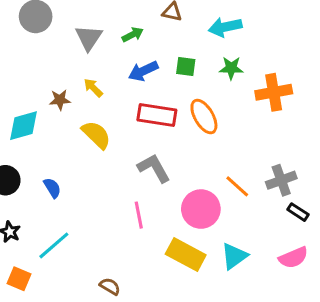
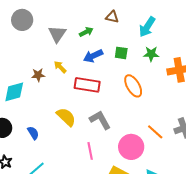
cyan arrow: (225, 27) -> (147, 27), turned -45
red rectangle: (157, 115) -> (87, 85), moved
yellow semicircle: (96, 135) -> (66, 117), moved

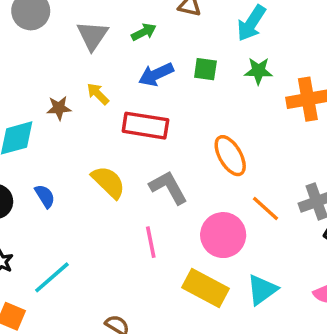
orange ellipse: (133, 86) -> (230, 156), moved
blue semicircle: (33, 133) -> (45, 196), moved

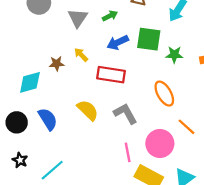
green square: (205, 69) -> (149, 39), size x1.6
green star: (258, 71) -> (174, 55), moved
blue semicircle: (45, 196) -> (48, 119), size x1.5
pink line: (151, 242) -> (128, 152), moved

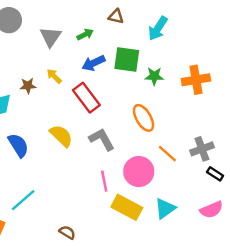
red rectangle: (111, 75) -> (86, 98), turned 44

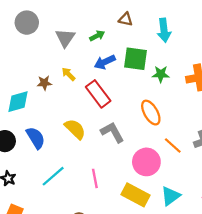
cyan arrow: (158, 28) -> (164, 30), turned -40
pink line: (104, 181) -> (95, 178), moved
cyan line: (23, 200) -> (53, 176), moved

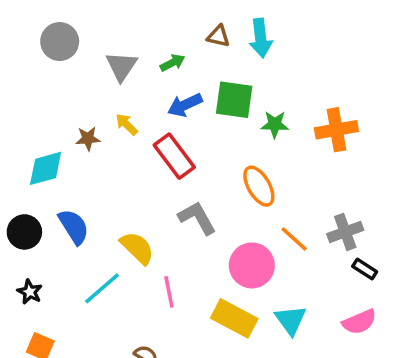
cyan arrow: (164, 30) -> (261, 38), moved
yellow semicircle: (75, 129) -> (137, 248), moved
cyan triangle: (171, 196) -> (291, 320), turned -30

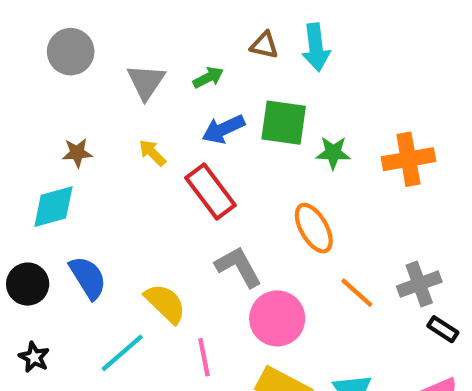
brown star: (88, 139) -> (77, 153), moved
pink circle: (252, 265) -> (277, 318), moved

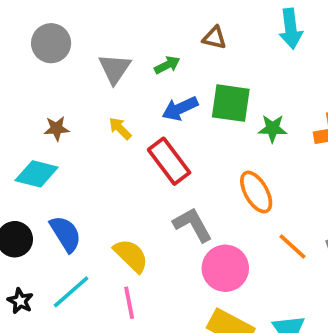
cyan arrow: (316, 47) -> (291, 29), moved
cyan diamond: (53, 207) -> (37, 174), turned 30
cyan line: (122, 353) -> (71, 292), moved
pink line: (204, 357) -> (129, 303), moved

